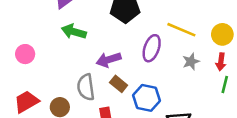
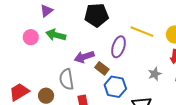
pink circle: (25, 54) -> (31, 37), moved
gray star: (191, 61) -> (155, 74), moved
brown rectangle: (119, 84) -> (102, 68), moved

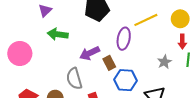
yellow line: (142, 32) -> (146, 20), turned -40
pink circle: (31, 37) -> (20, 53), moved, size x1.5
brown rectangle: (102, 68) -> (109, 63), turned 32

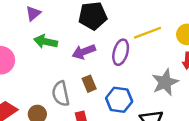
purple arrow: (90, 53) -> (84, 52), moved
gray star: (164, 62) -> (165, 82), size x1.6
brown rectangle: (109, 63) -> (89, 84), moved

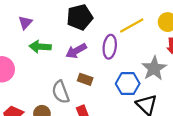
brown rectangle: (89, 84) -> (85, 79), turned -40
blue hexagon: (119, 100) -> (128, 84), moved

